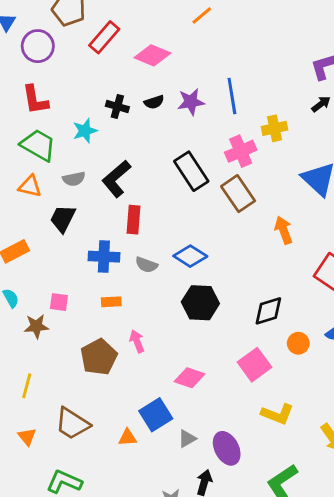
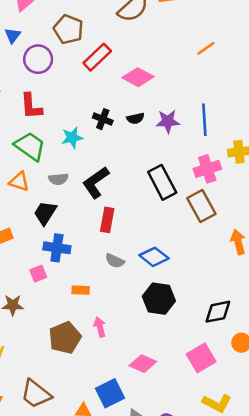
orange line: (202, 16) -> (206, 48), moved
blue cross: (104, 257) -> (57, 248), moved
pink square: (59, 302) -> (38, 274), moved, turned -35

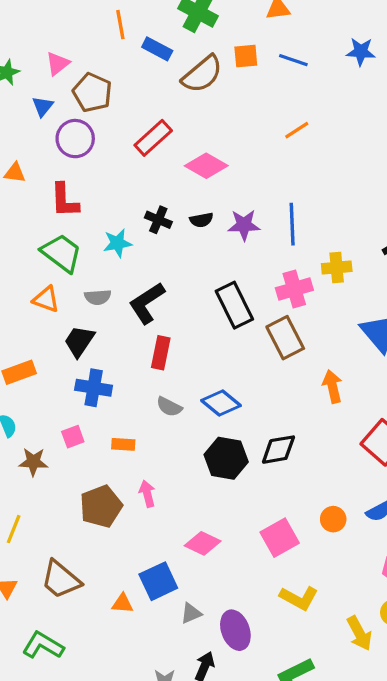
brown pentagon: (68, 29) -> (92, 93), moved
pink square: (38, 274) -> (73, 437), moved
black diamond: (218, 312) -> (278, 450), moved

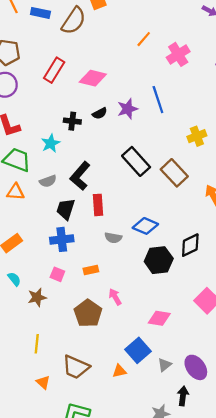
yellow cross: (337, 268) -> (197, 136), moved
pink cross: (294, 289) -> (178, 54), moved
black trapezoid: (79, 341) -> (66, 209), moved
pink square: (73, 437) -> (57, 274), turned -32

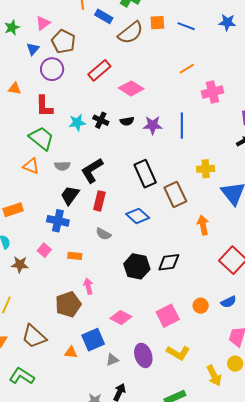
cyan star: (51, 143) -> (77, 123), moved
blue diamond: (145, 226) -> (138, 216), moved
brown pentagon: (88, 313) -> (68, 304), moved
purple ellipse: (196, 367) -> (143, 355), moved

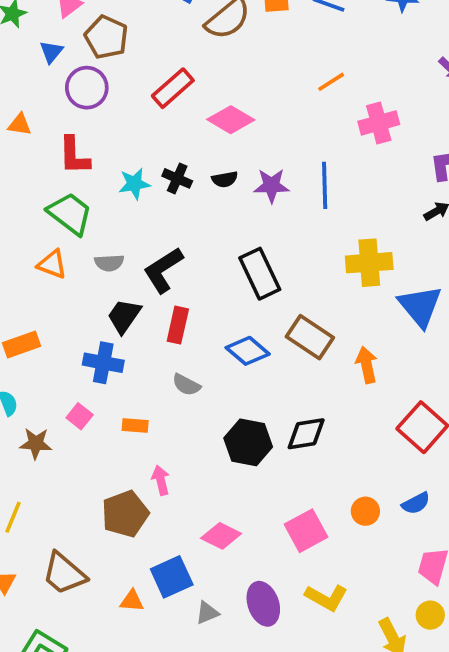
yellow cross: (206, 169) -> (369, 263), size x1.4
brown rectangle: (175, 194) -> (310, 337), moved, turned -30

